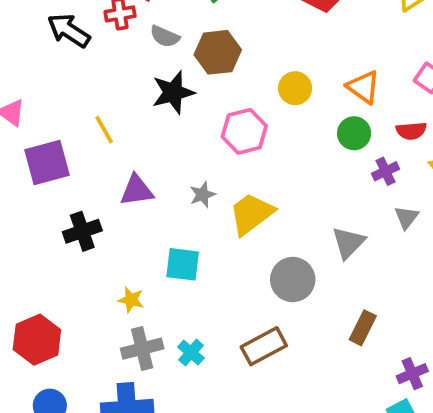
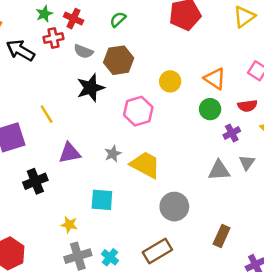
yellow trapezoid: (251, 214) -> (145, 165), turned 68
gray triangle: (348, 243) -> (219, 170), moved, turned 45

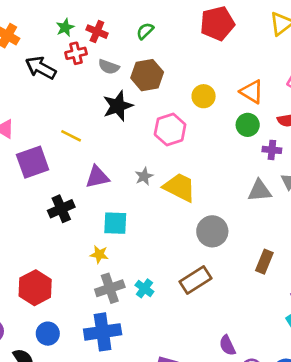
yellow line: (47, 114) -> (71, 136), turned -30
purple cross: (232, 133) -> (272, 150), turned 35
cyan square: (102, 200) -> (115, 223), moved

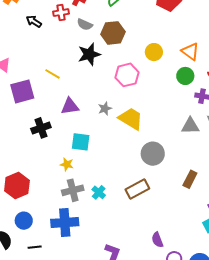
black arrow: (41, 68) -> (34, 21), size x0.7

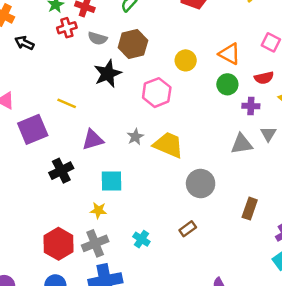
black arrow: (34, 21) -> (24, 43), moved
red hexagon: (17, 186) -> (59, 244), moved
brown rectangle: (137, 189) -> (188, 229), size x0.6
gray cross: (73, 190) -> (95, 243), moved

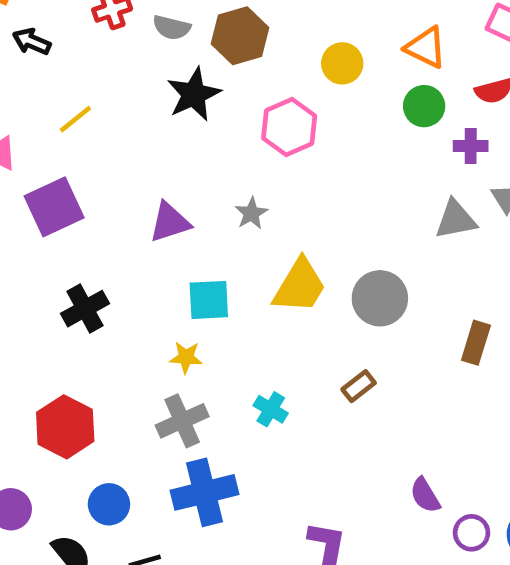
yellow line: (67, 103) -> (75, 119), moved, turned -60
yellow trapezoid: (168, 145) -> (300, 286), moved, turned 100
black cross: (61, 171) -> (85, 309), moved
red hexagon: (59, 244) -> (65, 427), moved

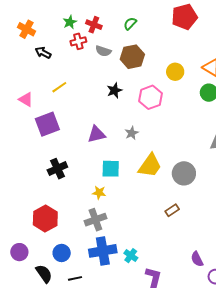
black star: (194, 94) -> (114, 90), moved, size x0.7
cyan cross: (271, 409) -> (131, 256), moved

